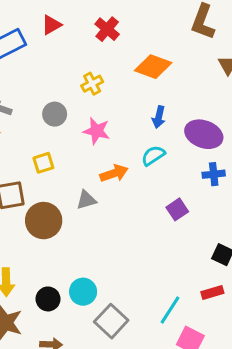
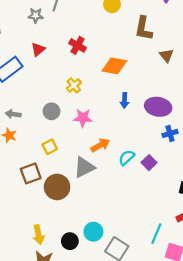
cyan semicircle: (153, 155) -> (127, 158), moved
gray triangle: (86, 200) -> (84, 167), size x1.5

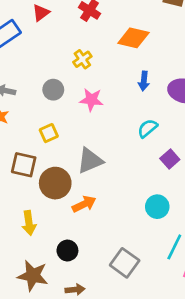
orange arrow: (100, 145) -> (84, 204), moved
cyan semicircle: (127, 158) -> (147, 128), moved
brown square: (31, 173) -> (24, 165), turned 30
cyan circle: (93, 232) -> (157, 207), moved
yellow arrow: (39, 235) -> (29, 223), moved

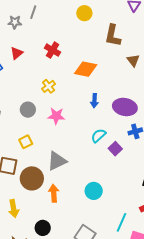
purple square: (170, 159) -> (115, 149), moved
orange arrow: (84, 204) -> (54, 193), turned -66
cyan circle: (157, 207) -> (94, 191), moved

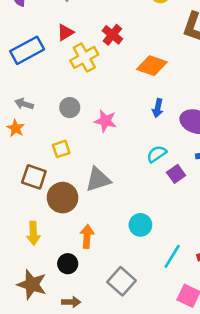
yellow cross: (49, 86) -> (84, 58), moved, size x1.5
orange arrow: (54, 193) -> (87, 236), moved
cyan line: (122, 222) -> (172, 256), moved

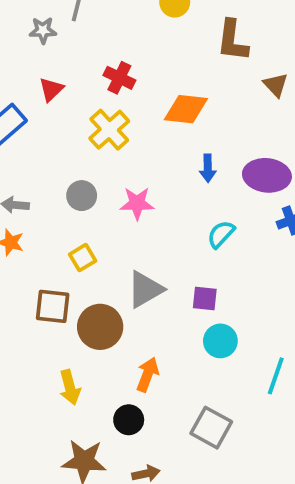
yellow cross: (84, 58) -> (109, 130), moved
purple square: (176, 174) -> (205, 299), moved, turned -36
orange arrow: (87, 236) -> (148, 374), turned 30

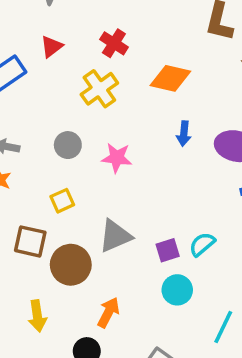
cyan semicircle: (221, 234) -> (202, 244), moved
purple square: (205, 299) -> (168, 250), turned -30

